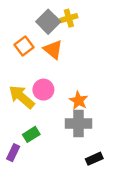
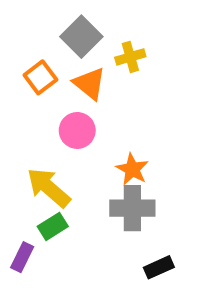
yellow cross: (69, 18) -> (130, 57), moved
pink circle: (43, 90) -> (77, 130), moved
yellow arrow: (22, 97) -> (49, 188), moved

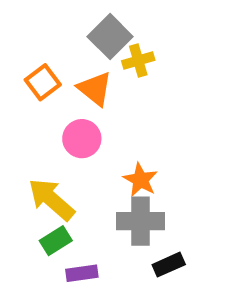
gray square: (81, 37) -> (110, 37), moved
purple rectangle: (22, 257) -> (82, 273), moved, turned 56
black rectangle: (159, 267) -> (169, 265), moved

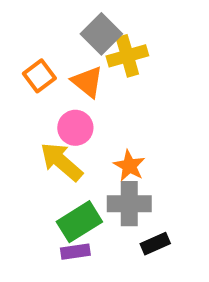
yellow cross: (138, 60) -> (127, 56), size x1.4
yellow arrow: (51, 199) -> (61, 162), moved
green rectangle: (56, 241) -> (79, 222), moved, size x1.5

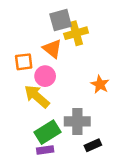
gray square: (101, 34) -> (61, 20), turned 30
orange square: (39, 76) -> (24, 62), moved, turned 30
orange star: (129, 166) -> (100, 84), moved

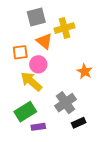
gray square: (61, 20) -> (36, 17), moved
gray cross: (77, 121) -> (66, 103), turned -35
green rectangle: (47, 132) -> (25, 112), moved

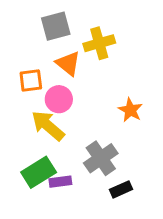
purple rectangle: (38, 127) -> (60, 182), moved

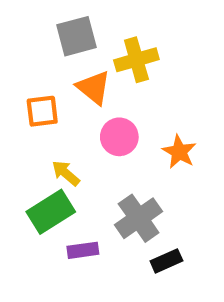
pink circle: (59, 99) -> (119, 137), moved
yellow arrow: (48, 126) -> (66, 173), size x0.6
green rectangle: (39, 172) -> (51, 212), moved

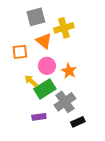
pink circle: (119, 137) -> (47, 66), moved
orange star: (179, 152) -> (69, 71), moved
green rectangle: (51, 212) -> (45, 89), moved

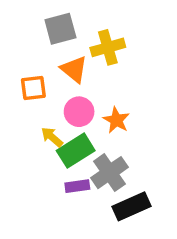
purple rectangle: (39, 117) -> (77, 186), moved
black rectangle: (78, 122) -> (131, 206), size x1.5

